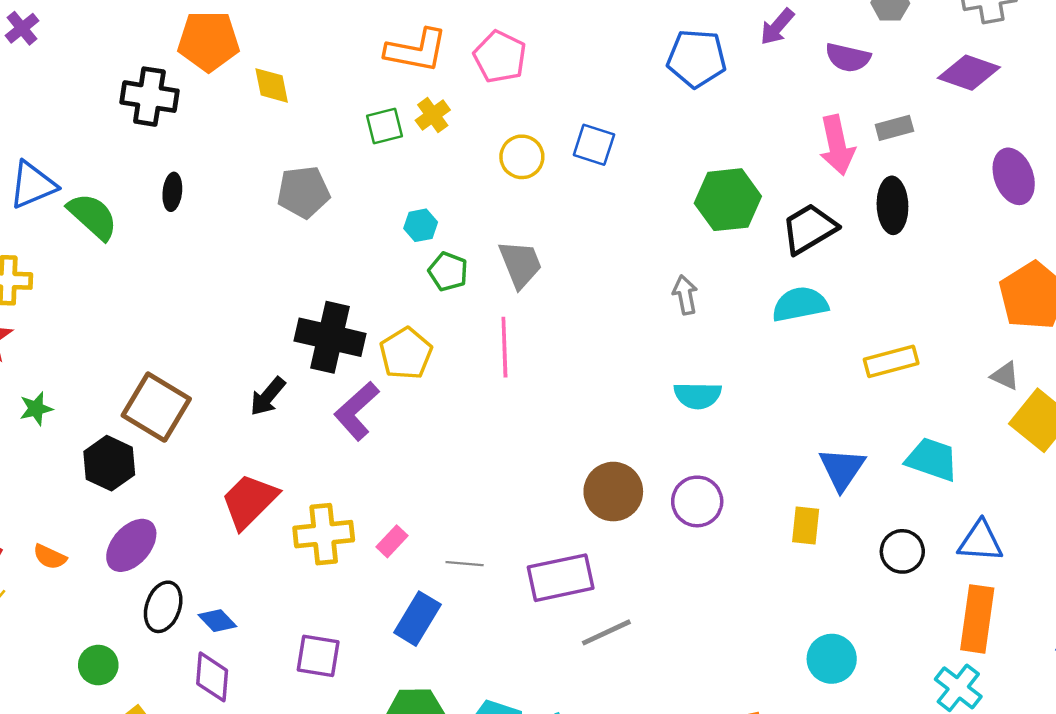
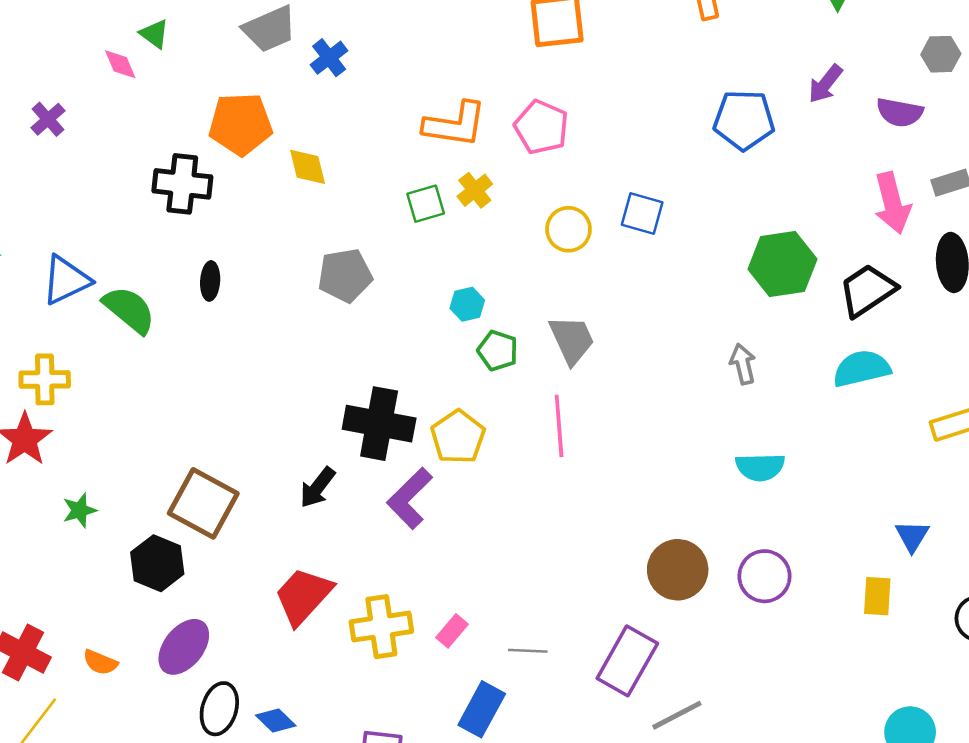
blue triangle: (842, 469) -> (912, 536), size x0.7
purple rectangle: (561, 578) -> (627, 661), turned -46

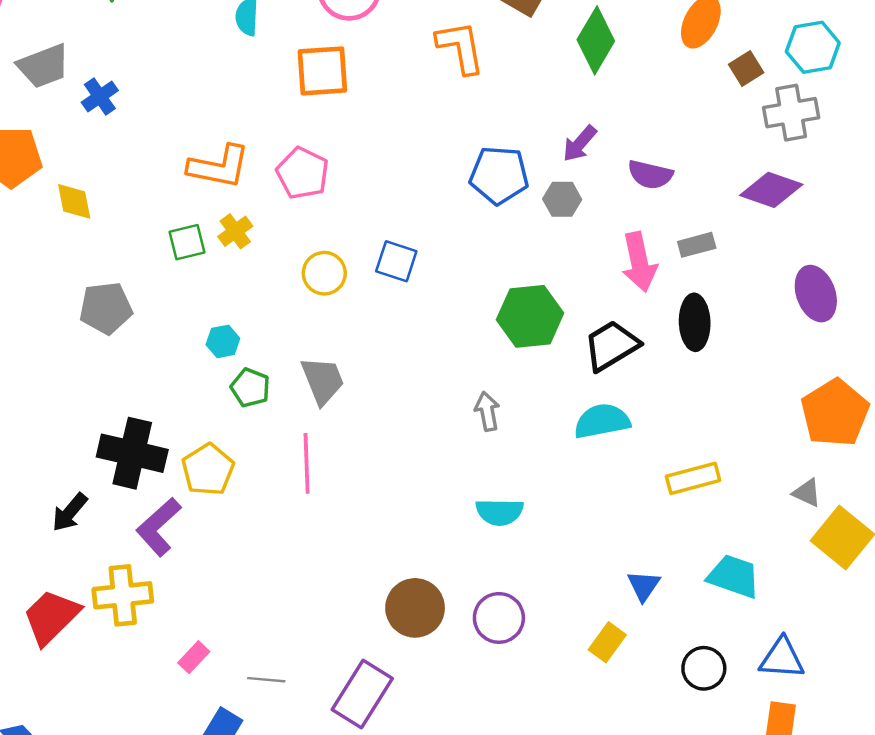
gray hexagon: (941, 54) -> (562, 199), moved
yellow rectangle: (877, 596) -> (607, 642), turned 30
yellow cross: (381, 627) -> (123, 595), moved

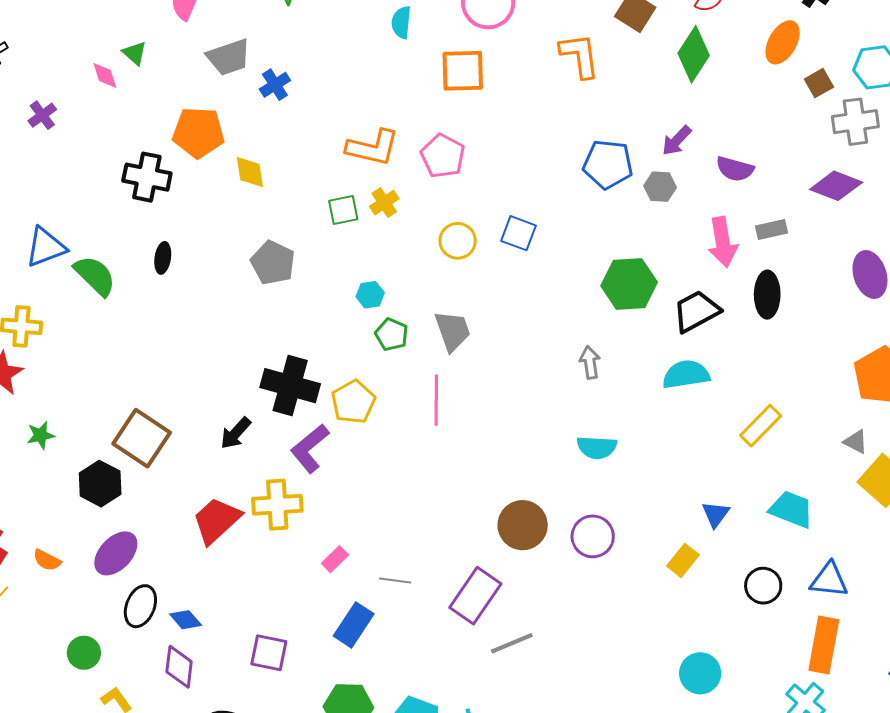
gray pentagon: (106, 308) -> (273, 263), turned 30
yellow rectangle: (693, 478) -> (761, 426), turned -33

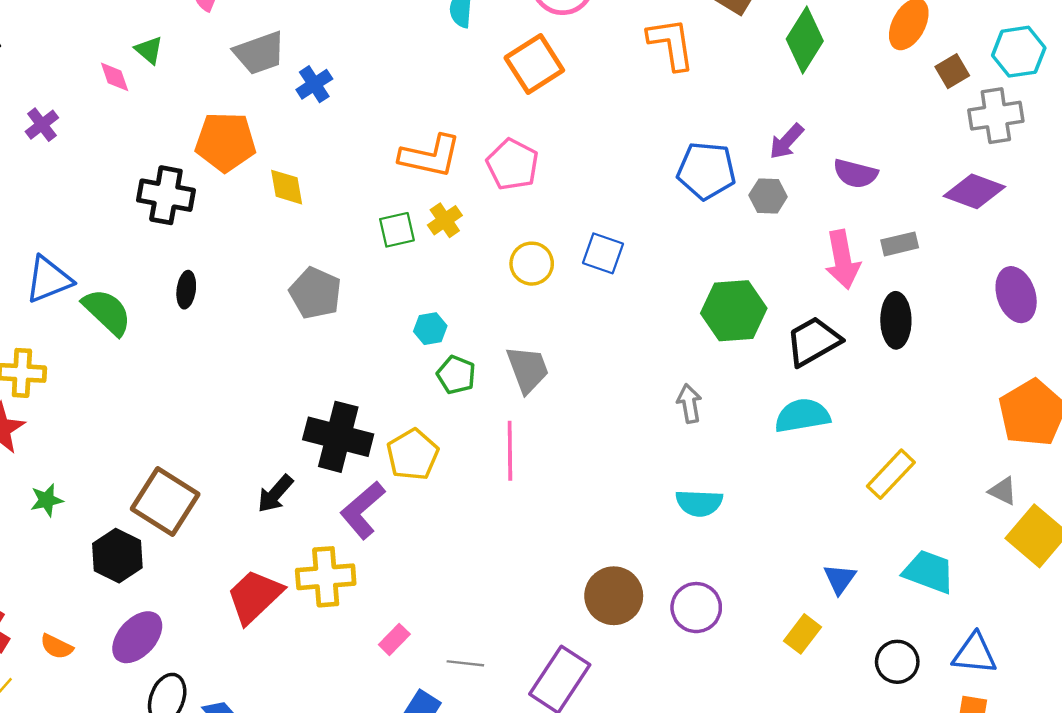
orange square: (463, 71) -> (534, 64), turned -30

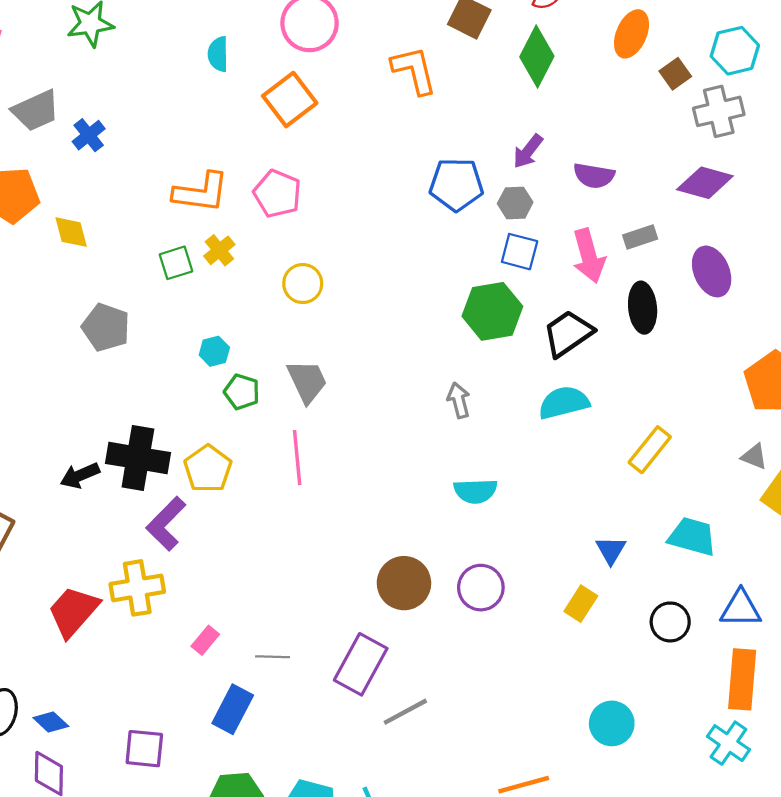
blue square: (603, 253) -> (520, 252), moved
purple ellipse: (1016, 295) -> (712, 271), moved
black arrow: (275, 494) -> (80, 475), moved, turned 30

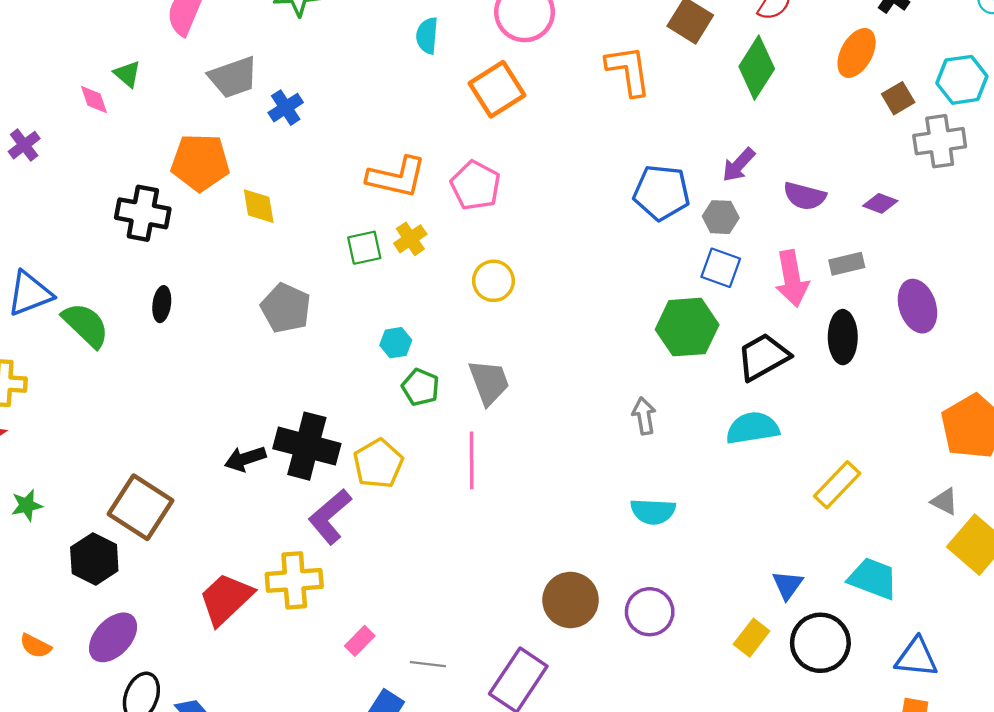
purple diamond: (705, 183) -> (880, 203), moved, size x0.6
black circle: (670, 622) -> (820, 643), moved, size x1.4

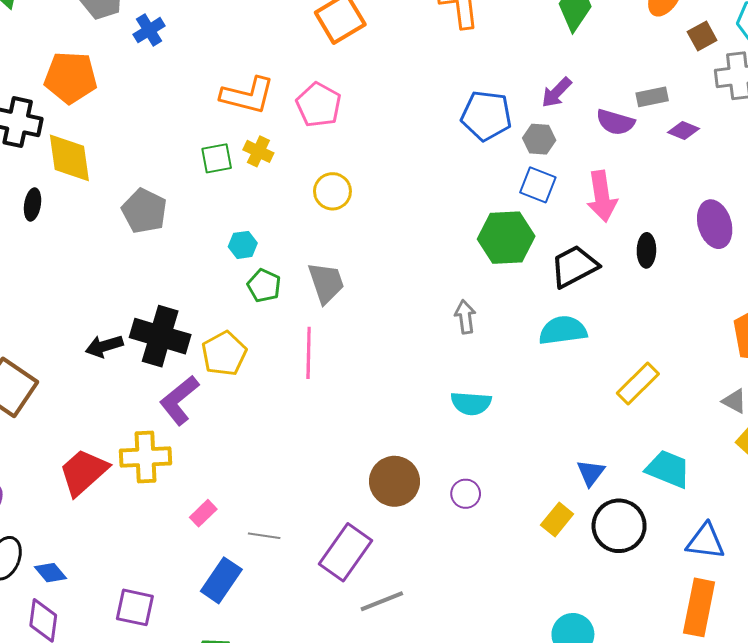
yellow diamond: (259, 206) -> (69, 158), moved, size x1.5
yellow cross: (410, 239) -> (258, 151), turned -32
gray rectangle: (847, 264) -> (652, 97), moved
black ellipse: (843, 337) -> (646, 250), size x0.7
purple circle: (650, 612) -> (466, 494), size x0.7

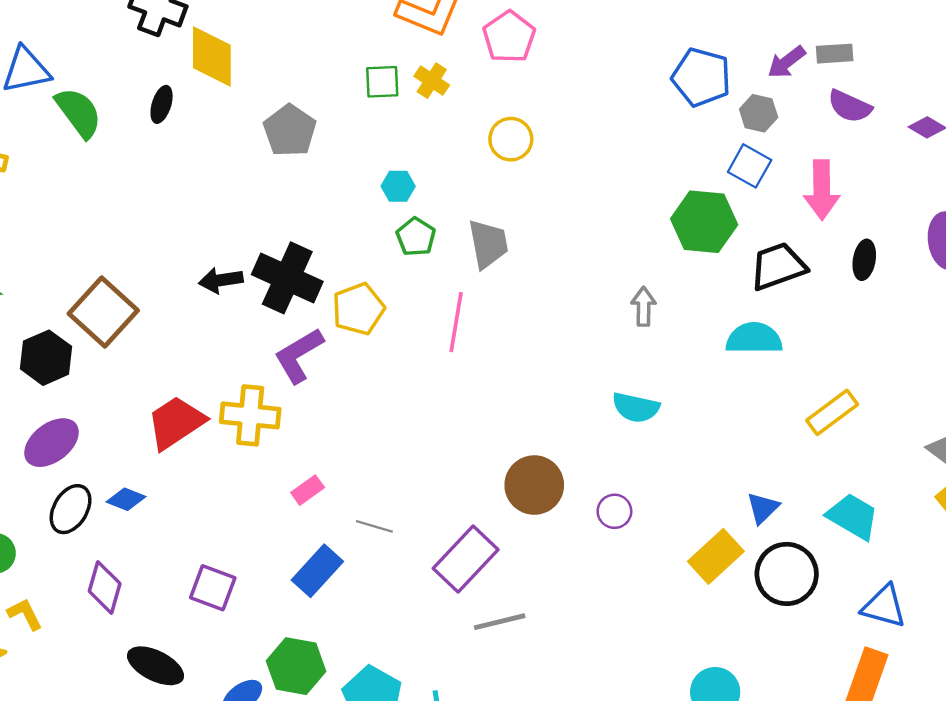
gray rectangle: (652, 97) -> (835, 54), moved
yellow rectangle: (557, 519) -> (716, 556), size x1.4
blue diamond: (51, 573) -> (126, 499), moved, turned -36

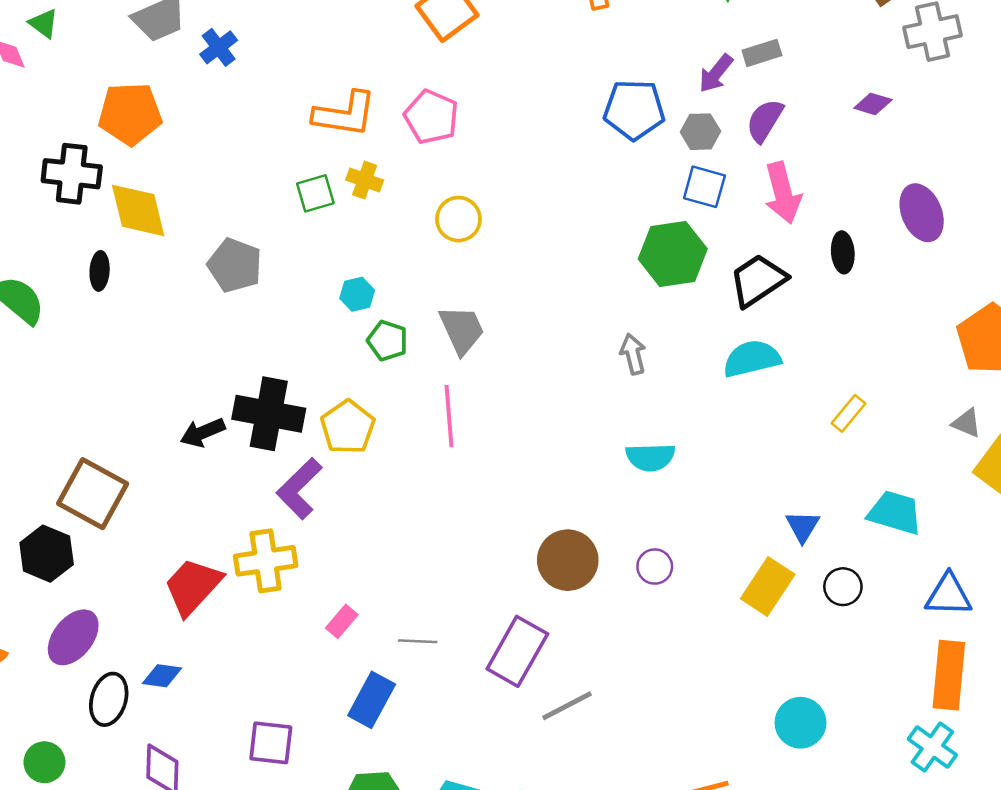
purple semicircle: (850, 106) -> (765, 121), moved, turned 111
yellow rectangle: (832, 412) -> (848, 413), size x0.7
black circle: (787, 574) -> (843, 587), size x0.6

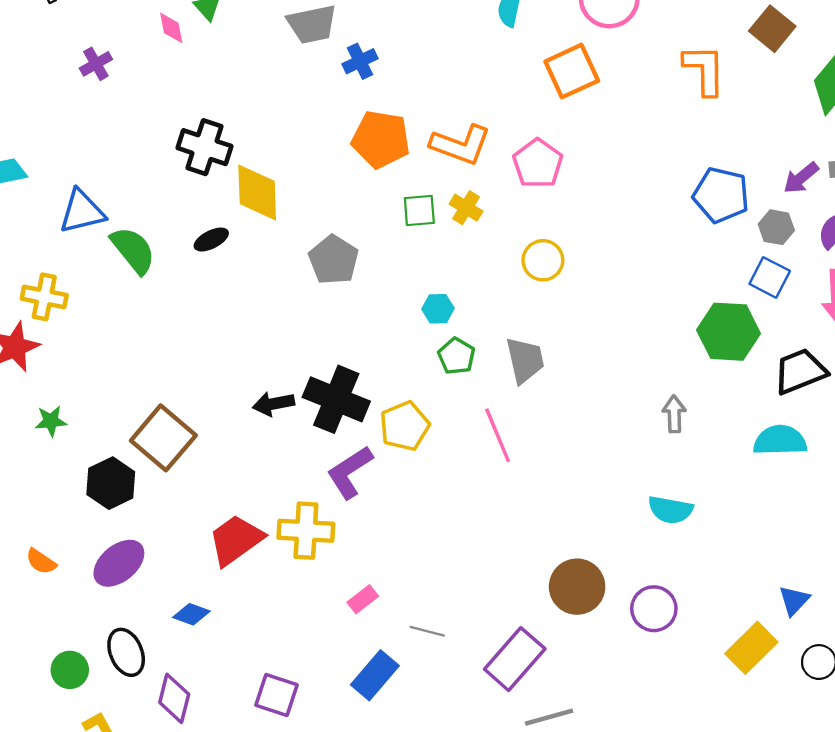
orange pentagon: (130, 114) -> (381, 139), moved
black ellipse: (100, 271) -> (211, 240), turned 48
pink line: (449, 416) -> (498, 435), turned -30
purple circle: (655, 567) -> (654, 609), size x1.4
black ellipse: (109, 699) -> (126, 652), moved, turned -51

